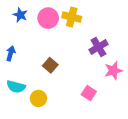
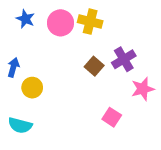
brown square: (50, 65) -> (94, 66), moved
cyan semicircle: (16, 87) -> (20, 125), moved
yellow circle: (38, 98) -> (32, 88), moved

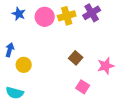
yellow cross: (90, 22) -> (67, 16), turned -30
purple cross: (124, 59) -> (92, 13), moved
brown square: (94, 66) -> (76, 58), moved

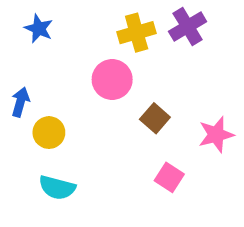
pink circle: (45, 17) -> (112, 80), moved
cyan semicircle: (15, 93) -> (57, 188), moved

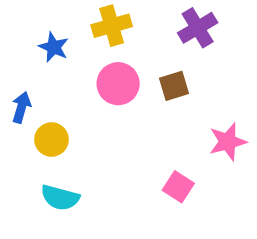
blue star: (39, 29) -> (54, 47), moved
yellow cross: (137, 33) -> (112, 26), moved
brown square: (155, 118) -> (174, 86), moved, turned 32

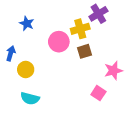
yellow cross: (112, 26) -> (80, 29), moved
brown square: (174, 86) -> (85, 51), moved
pink square: (178, 187) -> (98, 93), moved

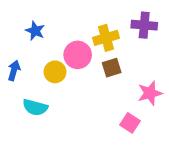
purple cross: (98, 14) -> (144, 25), moved, turned 36
yellow circle: (26, 69) -> (55, 72), moved
cyan semicircle: (30, 98) -> (35, 107), moved

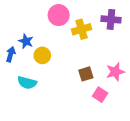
blue star: (35, 31) -> (26, 41), moved
pink circle: (78, 55) -> (59, 15), moved
brown square: (112, 68) -> (86, 74), moved

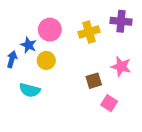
pink circle: (59, 15) -> (50, 30), moved
pink star: (115, 72) -> (121, 66), moved, turned 30

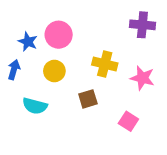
yellow cross: (89, 32) -> (105, 64), moved, turned 30
blue star: (28, 45) -> (28, 42), moved
brown square: (94, 81) -> (88, 99), moved

